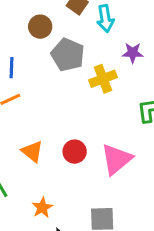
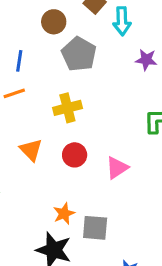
yellow cross: (103, 79) -> (67, 108), moved
pink triangle: (117, 159) -> (117, 168), size x0.7
orange star: (42, 208) -> (64, 214), moved

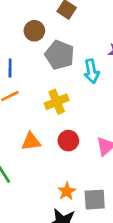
cyan arrow: (122, 21) -> (92, 71), moved
orange triangle: (31, 150) -> (31, 142), turned -45

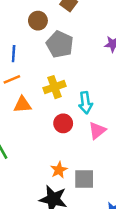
cyan arrow: (92, 71) -> (85, 103), moved
orange triangle: (31, 142) -> (23, 105), moved

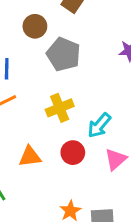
cyan arrow: (85, 103) -> (99, 125), turned 50
orange triangle: (23, 105) -> (30, 157), moved

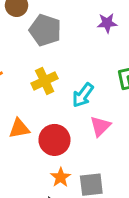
red circle: (73, 153) -> (54, 140), moved, size x1.4

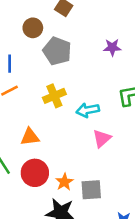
cyan arrow: (83, 95) -> (88, 110), turned 40
red circle: (54, 140) -> (35, 173), moved

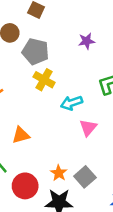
yellow cross: (54, 96) -> (44, 80), moved, turned -30
red circle: (35, 173) -> (25, 186), moved
gray square: (91, 190) -> (85, 177), turned -30

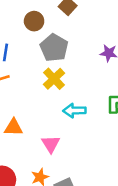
pink triangle: (88, 128) -> (51, 144), moved, turned -30

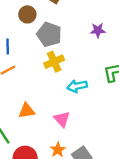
yellow cross: (54, 79) -> (54, 62), turned 30

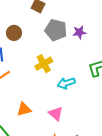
brown circle: (27, 14) -> (14, 33), moved
gray pentagon: (49, 34) -> (56, 30), moved

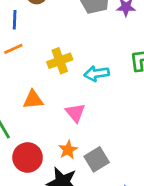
yellow cross: (44, 64) -> (60, 61), moved

